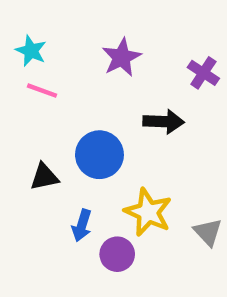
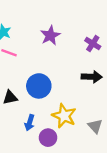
black arrow: (164, 122) -> (92, 77), moved

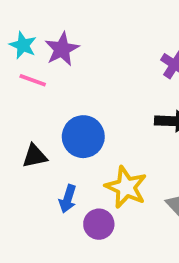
purple star: (50, 35) -> (62, 49), moved

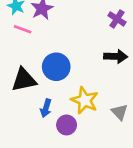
black triangle: (35, 156) -> (24, 80), size x1.5

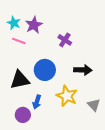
purple cross: (117, 19) -> (65, 40), moved
black arrow: (116, 56) -> (83, 70), moved
purple circle: (67, 125) -> (23, 115), moved

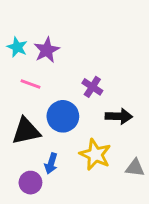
purple cross: (65, 40) -> (92, 87), moved
pink line: (19, 41) -> (30, 84), moved
gray triangle: (94, 105) -> (135, 168), turned -40

